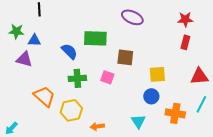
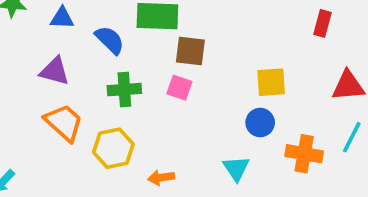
blue triangle: (34, 40) -> (62, 18), moved
brown square: (125, 57) -> (190, 51), moved
purple triangle: (24, 59) -> (55, 71), moved

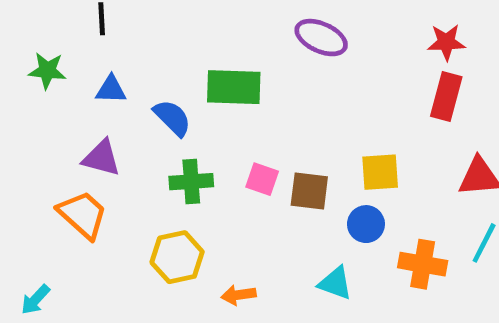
red rectangle: (323, 23) -> (446, 97), size x1.4
brown square: (190, 51) -> (309, 191), moved
orange trapezoid: (64, 123) -> (83, 215), moved
cyan triangle: (236, 168) -> (335, 283), turned -36

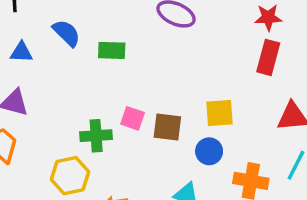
green rectangle: (234, 87) -> (112, 50), size x0.7
blue semicircle: (172, 118) -> (67, 33), moved
green cross: (191, 182) -> (96, 136), moved

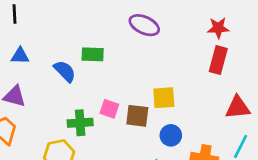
blue semicircle: (67, 33) -> (65, 71), moved
yellow square: (220, 113) -> (164, 98), moved

